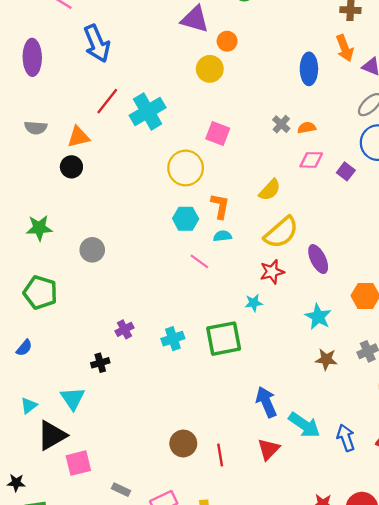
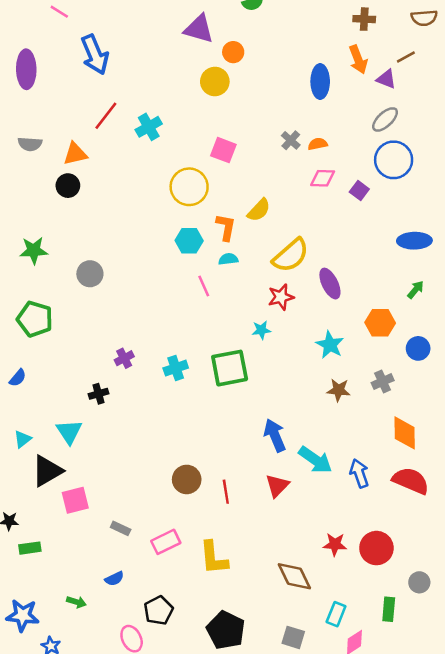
cyan cross: (148, 112) -> (149, 127), size x0.7
yellow semicircle: (270, 190) -> (259, 210), moved
pink line: (199, 261) -> (204, 286), turned 30

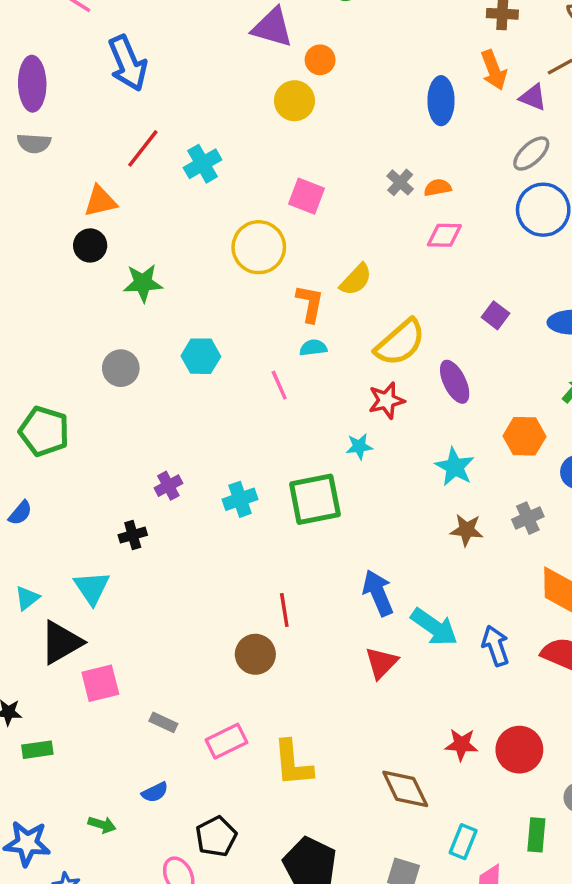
gray semicircle: (30, 144) -> (34, 143), moved
purple square: (359, 190) -> (496, 315), moved
cyan hexagon: (189, 241) -> (201, 356), moved
green star: (34, 250) -> (143, 283), moved
red line: (226, 492) -> (284, 610), moved

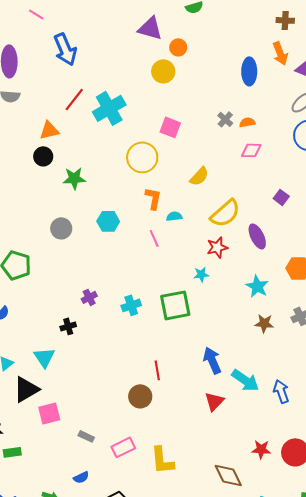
cyan cross: (203, 164) -> (109, 108), size x1.5
orange L-shape: (310, 303) -> (153, 198), moved

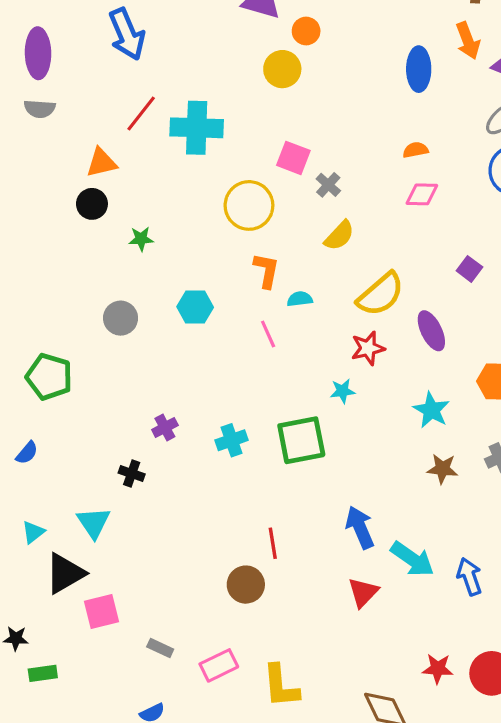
cyan cross: (109, 108) -> (197, 128), turned 32
gray cross: (225, 119) -> (328, 185), moved
green star: (74, 178) -> (141, 239), size x0.7
black cross: (68, 326) -> (132, 474), turned 35

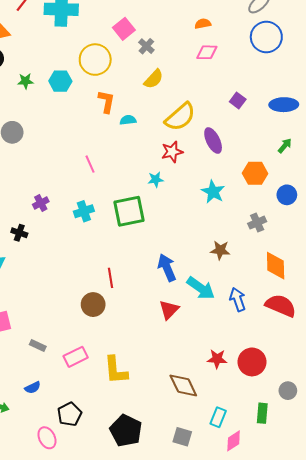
pink square: (293, 158) -> (124, 29), turned 30
cyan hexagon: (195, 307) -> (60, 81), moved
pink line: (268, 334) -> (90, 164), moved
brown star: (442, 469) -> (220, 250), moved

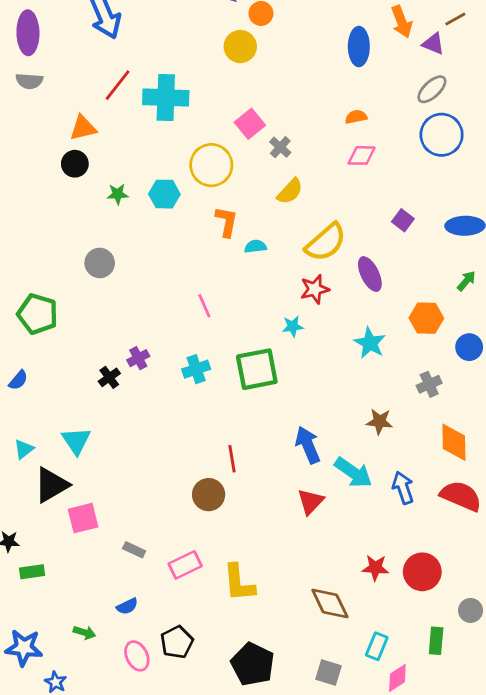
black cross: (19, 233) -> (109, 377), moved, turned 35
pink ellipse: (47, 438) -> (137, 656), moved

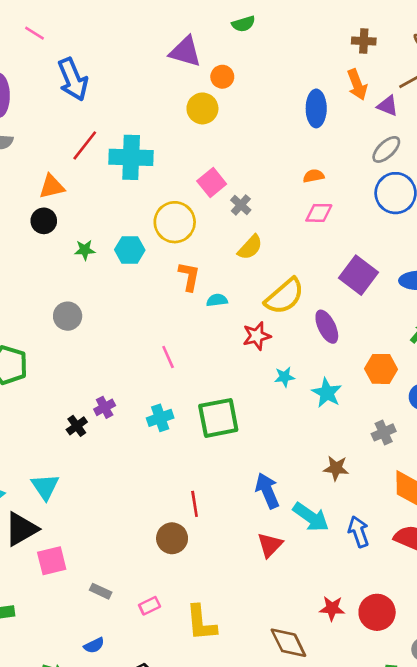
purple square: (403, 220) -> (359, 275), size x1.8
red star: (315, 289) -> (257, 336), moved
cyan star: (293, 326) -> (284, 377), moved
pink rectangle: (185, 565) -> (150, 606), size x0.7

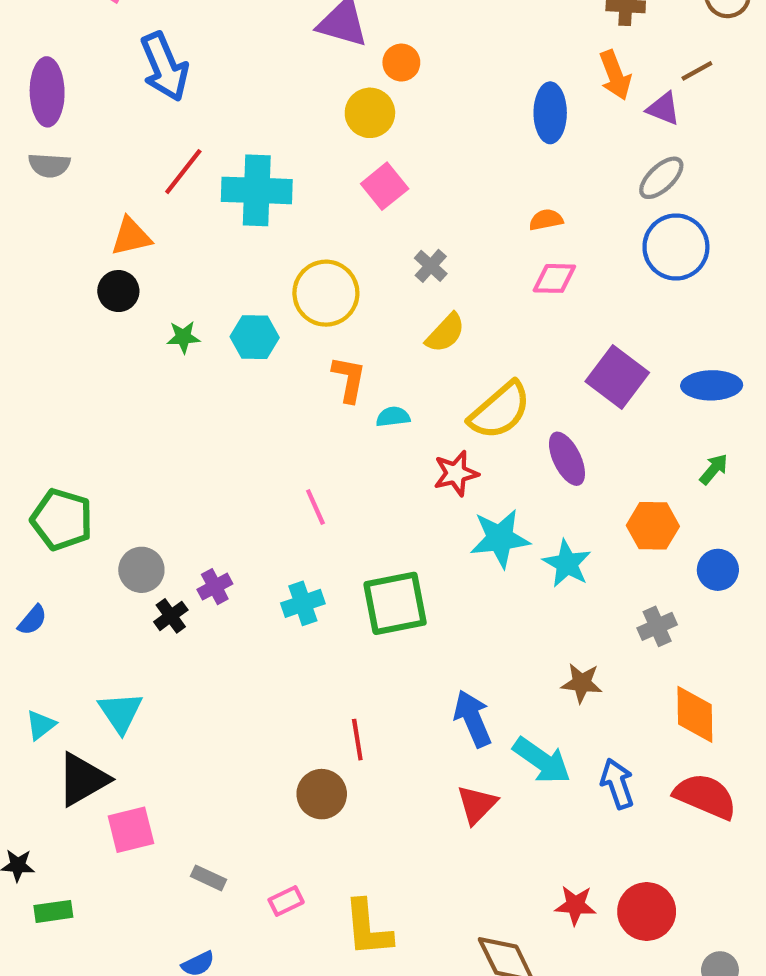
pink square: (212, 183) -> (385, 186), moved
gray circle: (68, 316) -> (141, 570), moved
cyan star: (284, 377) -> (500, 538), size x1.8

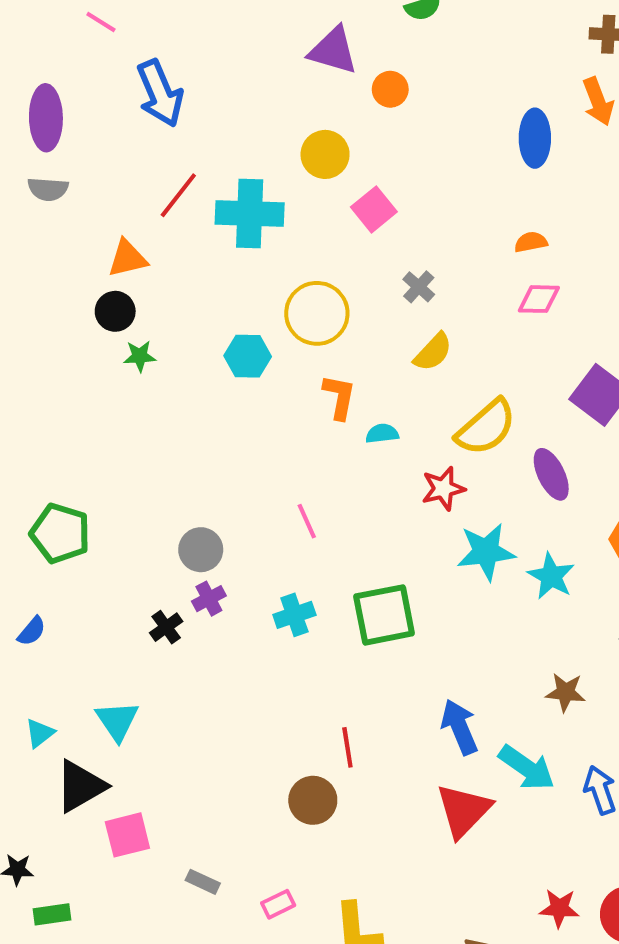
yellow circle: (370, 113) -> (325, 154), moved
green star: (183, 337) -> (140, 356), moved
gray circle: (141, 570) -> (201, 550), moved
red triangle: (477, 805) -> (464, 810), size x1.4

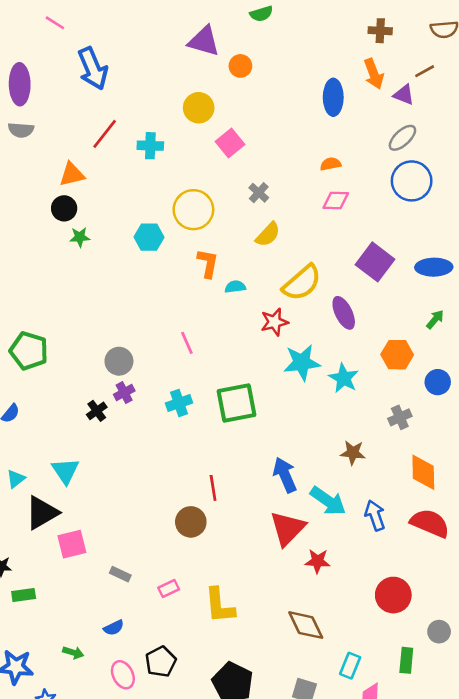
cyan cross: (250, 214) -> (150, 146), size x0.6
red star: (559, 908) -> (318, 561), moved

